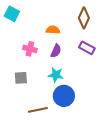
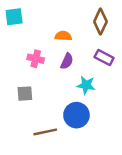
cyan square: (12, 14) -> (14, 17), turned -35
cyan star: (56, 75) -> (86, 85), moved

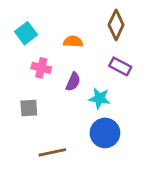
cyan square: (14, 17) -> (26, 33), moved, turned -30
purple semicircle: (67, 61) -> (73, 82), moved
blue circle: (76, 115) -> (105, 133), moved

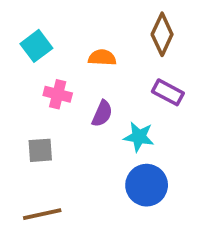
brown line: (52, 152) -> (42, 214), moved

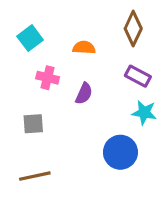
cyan star: (139, 137) -> (144, 113), moved

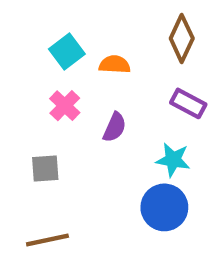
cyan square: (30, 38) -> (67, 51), moved
pink cross: (48, 78) -> (65, 106), turned 30
cyan star: (144, 113) -> (173, 160), moved

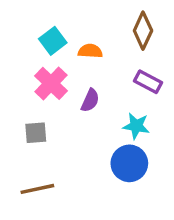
pink cross: (65, 106) -> (51, 83), size x1.4

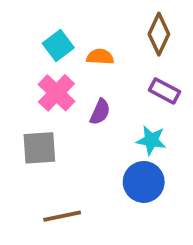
gray square: (36, 133) -> (39, 148), size x1.4
brown line: (37, 189) -> (62, 216), moved

